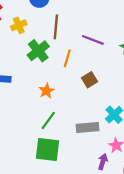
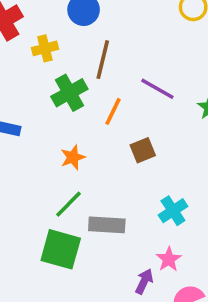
gray rectangle: (88, 127) -> (107, 225), moved

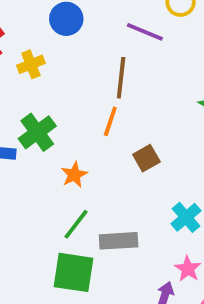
brown line: (103, 60) -> (121, 78), moved
purple line: (157, 89) -> (145, 32), moved
green cross: (69, 93) -> (37, 132), moved

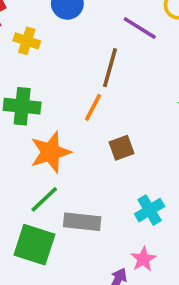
yellow cross: (31, 64) -> (27, 41), turned 30
green cross: (37, 132) -> (22, 106), turned 33
orange star: (74, 175) -> (50, 152), size x1.6

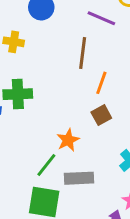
orange line: (93, 107) -> (101, 83), moved
orange star: (50, 152) -> (68, 140), moved, size x0.7

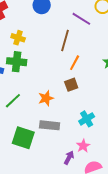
yellow cross: (14, 42) -> (18, 38), moved
green line: (46, 165) -> (13, 101), moved

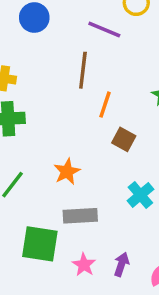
brown square: (71, 85) -> (124, 139), moved, turned -32
pink star: (83, 146) -> (84, 265), moved

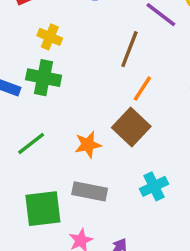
brown square: (124, 139) -> (131, 127), moved, size x1.5
green square: (40, 244) -> (43, 209), turned -30

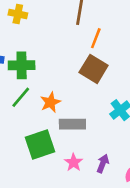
green cross: (44, 78) -> (22, 65), moved
orange star: (88, 145) -> (50, 102), moved

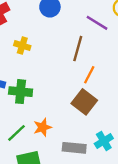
green line: (21, 97) -> (16, 133), moved
gray rectangle: (72, 124) -> (74, 148), moved

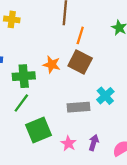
green cross: (21, 92) -> (24, 76), moved
orange star: (43, 127) -> (52, 64), moved, turned -30

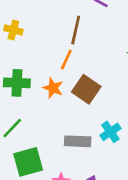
orange line: (80, 35) -> (66, 60), moved
green cross: (24, 76) -> (17, 83), moved

